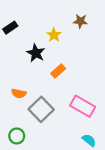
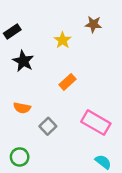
black star: (36, 53) -> (23, 61), moved
gray square: (41, 109) -> (48, 126), size x0.6

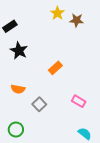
yellow star: (63, 40) -> (57, 13), moved
pink rectangle: (96, 123) -> (79, 101), size x0.6

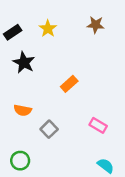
yellow star: (57, 13) -> (48, 29), moved

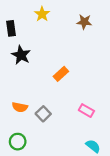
yellow star: (48, 29) -> (42, 14), moved
black rectangle: (13, 32) -> (11, 28), turned -64
orange semicircle: (23, 110) -> (20, 107), moved

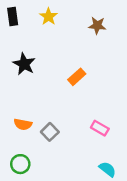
black rectangle: (11, 28) -> (13, 17), moved
orange rectangle: (61, 74) -> (77, 77), moved

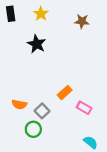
black star: (24, 64) -> (37, 44), moved
orange rectangle: (77, 77) -> (65, 93), moved
green circle: (20, 164) -> (33, 129), moved

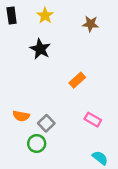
orange rectangle: (65, 93) -> (77, 80), moved

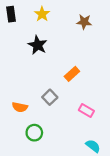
gray square: (46, 123) -> (50, 97), moved

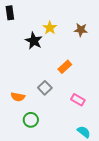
yellow star: (42, 14) -> (50, 28), moved
brown star: (84, 22) -> (81, 30), moved

